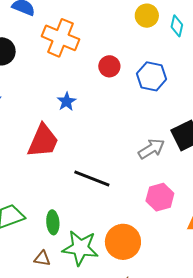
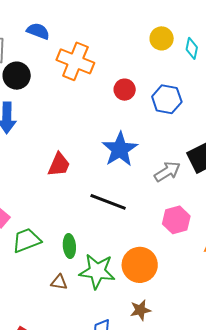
blue star: (67, 102) -> (120, 149), moved, size x1.8
red trapezoid: (43, 141) -> (59, 165), size x0.7

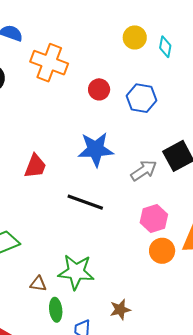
blue star: (120, 149) -> (96, 149), turned 30
green ellipse: (69, 246) -> (56, 310), moved
orange circle: (140, 265) -> (162, 251), moved, size x0.7

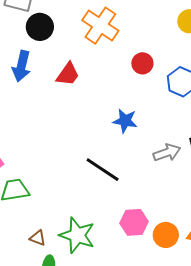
blue star: (96, 149) -> (125, 121), size x0.7
red trapezoid: (35, 166) -> (68, 74), moved
pink hexagon: (154, 219) -> (134, 222), moved

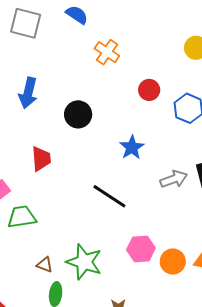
orange cross: (100, 26) -> (107, 52), size x0.7
black circle: (40, 27) -> (78, 114), moved
red trapezoid: (68, 74) -> (41, 159), moved, turned -40
blue star: (125, 121) -> (132, 147), turned 30

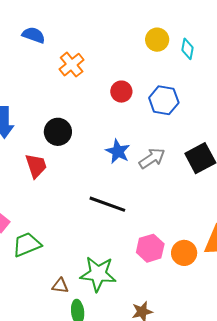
orange cross: (107, 52) -> (72, 65), turned 30
red trapezoid: (41, 159) -> (36, 166), moved
gray arrow: (174, 179) -> (152, 158), moved

